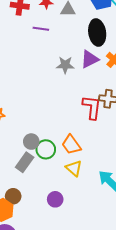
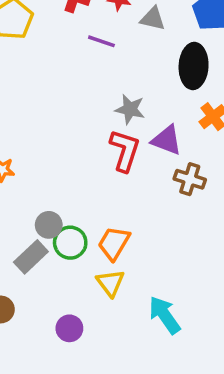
purple triangle: (90, 59) -> (167, 140), moved, turned 36
red L-shape: (92, 107) -> (125, 150), moved
orange trapezoid: (71, 145) -> (114, 243), turned 55

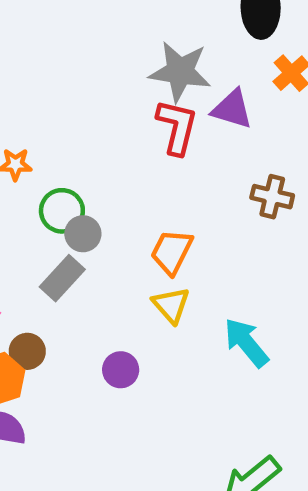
gray star: (130, 109) -> (180, 72), size x1.5
brown cross: (190, 179) -> (272, 197), moved
green circle: (70, 243) -> (62, 211), moved

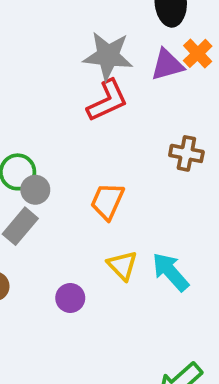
purple triangle: (232, 109) -> (167, 65), moved, turned -30
red L-shape: (177, 127) -> (107, 101), turned 54
yellow triangle: (171, 305) -> (122, 265), moved

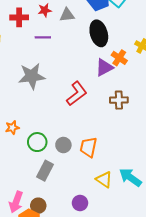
gray star: (108, 56) -> (32, 76), moved
brown cross: (186, 153) -> (119, 100), moved
gray circle: (35, 190) -> (63, 145), moved

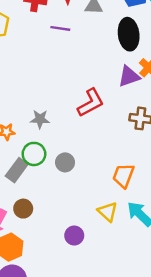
gray star: (32, 76) -> (40, 119), moved, size x0.6
orange trapezoid: (88, 147) -> (123, 176), moved
gray rectangle: (45, 171) -> (17, 170), moved
brown circle: (38, 206) -> (23, 209), moved

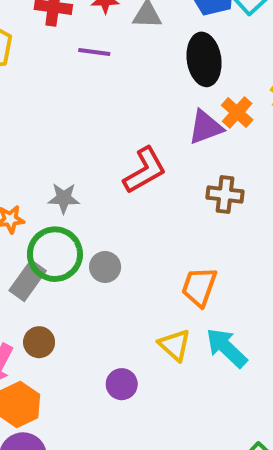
green circle: (34, 154) -> (55, 254), size x1.4

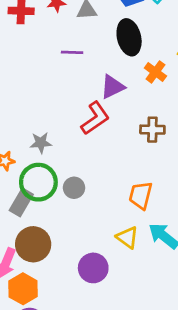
purple line: (94, 52) -> (72, 52), moved
purple triangle: (206, 127) -> (112, 87), moved
brown circle: (39, 342) -> (33, 244), size x1.6
purple circle: (122, 384) -> (93, 268), size x1.4

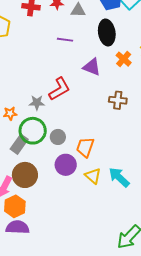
purple triangle: (112, 87) -> (92, 67), turned 42
red L-shape: (95, 118) -> (59, 89), moved
orange trapezoid: (141, 195) -> (85, 147), moved
purple circle: (93, 268) -> (66, 165), moved

